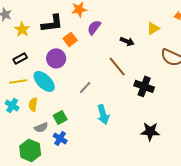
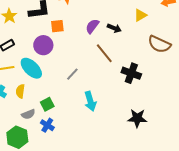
purple semicircle: (94, 27) -> (92, 26), moved
orange square: (70, 39) -> (57, 26), turned 32

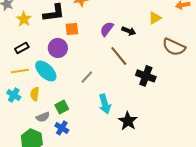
black star: (137, 118) -> (128, 121), moved, turned 30

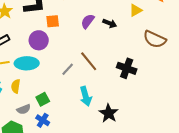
brown line: (119, 56) -> (89, 61), moved
cyan ellipse: (46, 71) -> (27, 63), turned -45

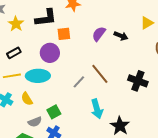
yellow semicircle: (16, 86) -> (27, 99), turned -40

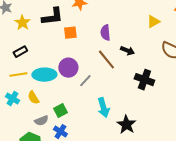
purple semicircle: (99, 34) -> (105, 33), turned -42
black arrow: (121, 36) -> (127, 51), moved
purple circle: (50, 53) -> (68, 68), moved
brown line: (100, 74) -> (106, 60), moved

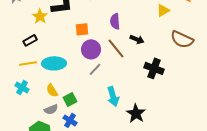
yellow star: (22, 23) -> (40, 16), moved
orange square: (70, 33) -> (82, 29), moved
purple circle: (68, 68) -> (91, 49), moved
yellow semicircle: (33, 98) -> (52, 90), moved

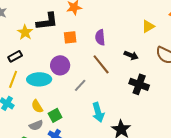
orange square: (82, 29) -> (70, 37), moved
black arrow: (137, 39) -> (131, 55), moved
purple circle: (91, 49) -> (60, 65), moved
yellow line: (28, 63) -> (13, 79), turned -60

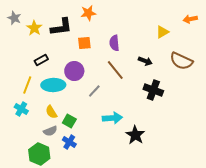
yellow star: (25, 32) -> (34, 28), moved
black rectangle: (15, 56) -> (41, 60), moved
cyan arrow: (98, 112) -> (112, 118), turned -78
green square: (55, 115) -> (69, 121), turned -32

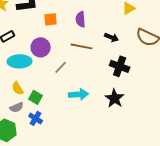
brown line: (115, 70) -> (82, 46), turned -40
black star: (135, 135) -> (115, 98), moved

